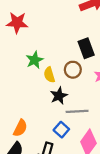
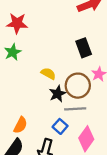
green star: (35, 60) -> (13, 52), moved
brown circle: (73, 70) -> (78, 86), moved, size x1.5
yellow semicircle: (49, 75) -> (48, 74), turned 136

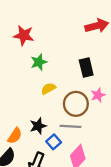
green star: (13, 52) -> (39, 62), moved
yellow semicircle: (48, 74) -> (48, 89), turned -64
black star: (58, 94) -> (38, 126), moved

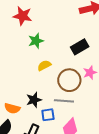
black rectangle: (86, 67) -> (80, 47), turned 72
orange semicircle: (15, 136) -> (12, 108), turned 70
blue square: (54, 142) -> (48, 115), turned 32

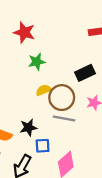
brown circle: (69, 80) -> (62, 98), moved
gray line: (64, 101) -> (64, 118), moved

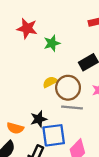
green star: (37, 62) -> (52, 43), moved
blue square: (43, 146) -> (54, 135), size x1.6

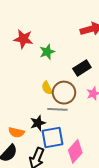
yellow semicircle: (50, 82) -> (47, 88), turned -88
gray line: (72, 107) -> (57, 109), moved

